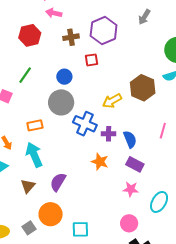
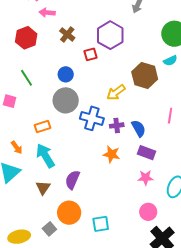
purple hexagon: (104, 30) -> (110, 35), moved
brown cross: (71, 37) -> (67, 34), turned -35
green line: (25, 75) -> (26, 78), turned -60

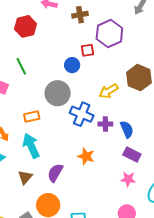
brown cross: (67, 34) -> (80, 15), moved, turned 35
blue circle: (66, 74) -> (72, 65), moved
orange star: (111, 154) -> (86, 156), moved

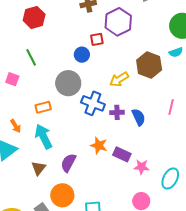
purple rectangle: (132, 154) -> (122, 154), moved

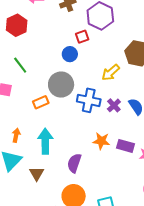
orange rectangle: (43, 107) -> (41, 102), moved
purple cross: (117, 112) -> (114, 105), turned -32
orange arrow: (16, 126) -> (16, 135), turned -128
cyan arrow: (43, 137) -> (45, 141), turned 35
brown triangle: (39, 168) -> (37, 174), moved

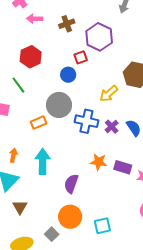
red hexagon: (17, 25) -> (31, 57), moved
brown triangle: (37, 174) -> (20, 207), moved

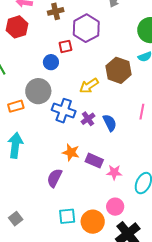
red hexagon: (31, 57) -> (17, 27), moved
purple semicircle: (71, 184) -> (54, 178), moved
orange circle: (70, 217) -> (93, 222), moved

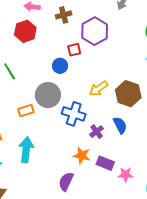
brown hexagon: (119, 70) -> (128, 94), moved
purple cross: (88, 119) -> (97, 132), moved

